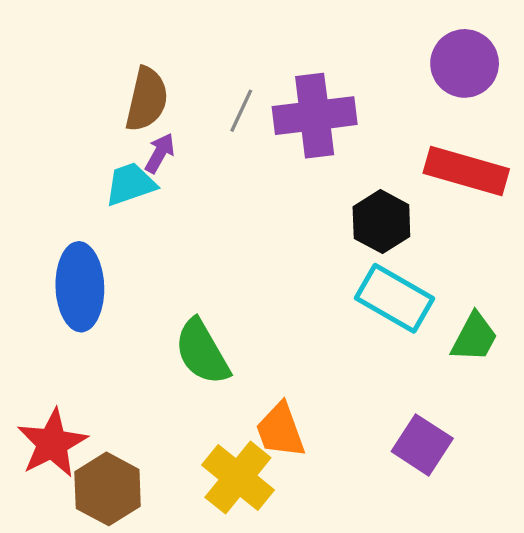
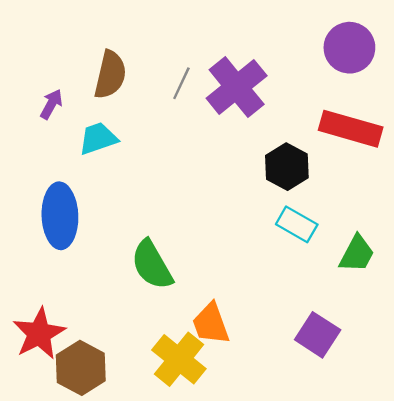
purple cross: (315, 116) -> (237, 87), turned -32
purple arrow: (160, 153) -> (51, 104), moved
cyan rectangle: (394, 298) -> (297, 224), size x0.7

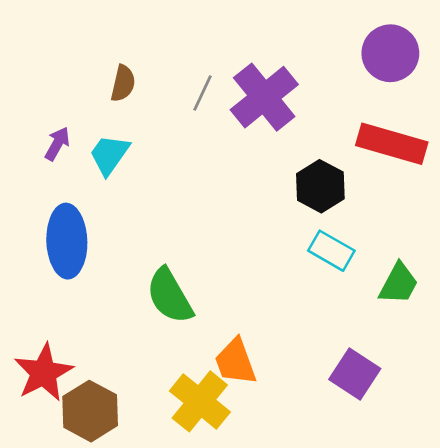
brown semicircle: (110, 75) -> (123, 83), size x0.7
purple arrow: (51, 104) -> (57, 144), moved
cyan trapezoid: (98, 138) -> (109, 155), turned -36

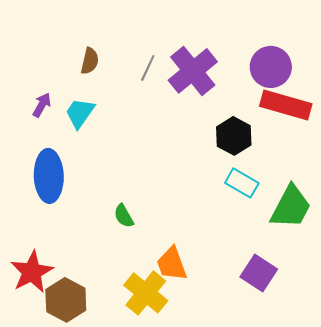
purple circle: (390, 53) -> (271, 67), moved
green trapezoid: (399, 284) -> (291, 207), size x1.4
green semicircle: (170, 296) -> (124, 216), size x0.6

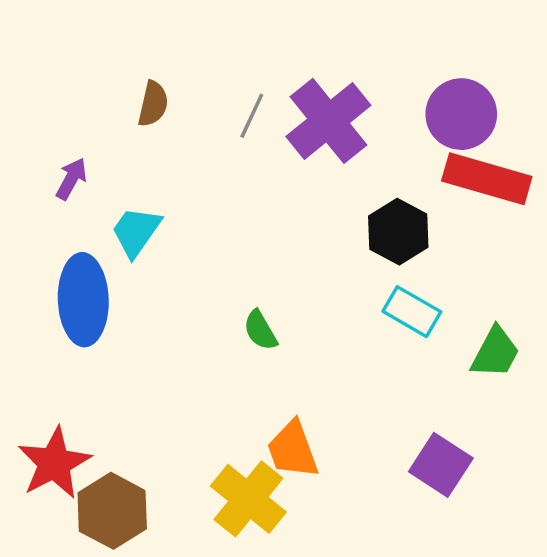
cyan trapezoid: (80, 113) -> (136, 232), moved
green trapezoid: (291, 207) -> (495, 352), size x0.7
green semicircle: (124, 216) -> (260, 330), moved

